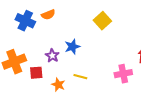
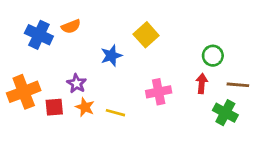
blue star: (72, 47) -> (111, 56), moved
pink cross: (123, 74) -> (159, 92), moved
orange star: (58, 85) -> (85, 107), moved

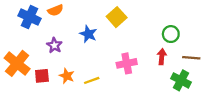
blue star: (111, 56) -> (88, 34), turned -30
purple star: (77, 83) -> (54, 45), moved
orange cross: (24, 92) -> (17, 63), turned -30
yellow line: (115, 113) -> (92, 80), turned -35

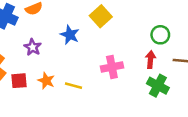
yellow line: (92, 80) -> (74, 86), turned 35
green cross: (181, 80) -> (158, 86), moved

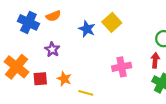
blue star: (70, 35) -> (87, 29), moved
yellow line: (74, 86) -> (86, 93), moved

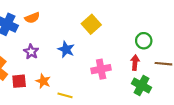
blue star: (87, 29) -> (66, 49), moved

